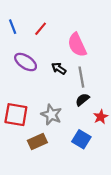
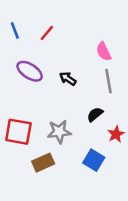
pink semicircle: (77, 45) -> (104, 51), moved, size x0.7
gray line: (81, 77) -> (109, 81), moved
gray star: (51, 115) -> (59, 132), turned -30

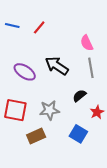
blue line: (15, 30) -> (12, 25), turned -56
purple ellipse: (30, 71) -> (25, 72), moved
black arrow: (68, 79) -> (57, 66), size x1.6

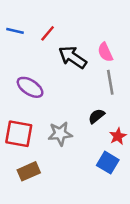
black arrow: (57, 66) -> (73, 57), moved
blue square: (78, 134) -> (108, 163), moved
brown rectangle: (36, 136) -> (29, 171), moved

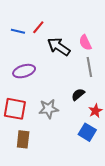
blue line: (15, 31) -> (18, 31), moved
purple ellipse: (30, 87) -> (24, 71), turned -50
brown rectangle: (29, 171) -> (23, 139), turned -60

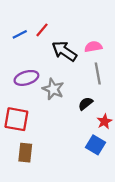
blue line: (18, 31) -> (20, 34), turned -40
pink semicircle: (85, 43) -> (93, 47), turned 105
gray star: (49, 109) -> (53, 89), moved, turned 30

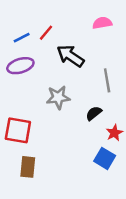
pink semicircle: (93, 47) -> (102, 23), moved
purple ellipse: (26, 78) -> (20, 66), moved
gray star: (53, 89) -> (58, 97), turned -30

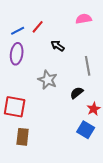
black arrow: (70, 56) -> (58, 46), size x0.6
purple ellipse: (20, 66) -> (17, 54), turned -65
gray star: (58, 97) -> (48, 80), turned 30

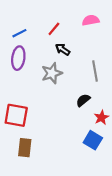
red line: (38, 27) -> (54, 29), moved
gray star: (48, 80) -> (52, 73), moved, turned 30

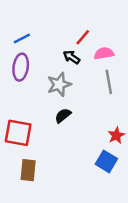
pink semicircle: (91, 20) -> (104, 53), moved
red line: (54, 29) -> (83, 37), moved
black semicircle: (83, 100) -> (63, 116), moved

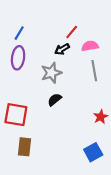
blue line: (22, 39) -> (19, 33), turned -32
black arrow: (72, 57) -> (62, 49), turned -64
blue square: (106, 161) -> (93, 152), moved, turned 30

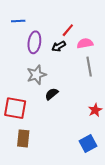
blue line: (19, 33) -> (18, 21), moved, turned 56
purple ellipse: (18, 58) -> (34, 42), moved
gray star: (51, 73) -> (36, 75), moved

